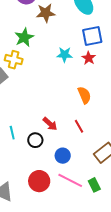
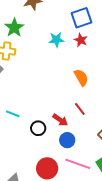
red arrow: (50, 124) -> (60, 120), moved
cyan line: (12, 133) -> (13, 114), moved, turned -48

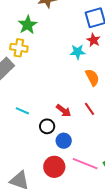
cyan star: (56, 40) -> (78, 52), moved
red arrow: (60, 120) -> (64, 111), moved
blue circle: (67, 140) -> (64, 141), moved

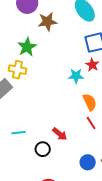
red line: (90, 109) -> (91, 123), moved
cyan line: (22, 111) -> (19, 133), turned -32
blue circle: (64, 141) -> (88, 162), moved

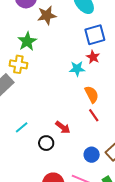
cyan line: (19, 133) -> (22, 127), turned -32

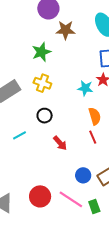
yellow cross: (18, 64) -> (42, 83), moved
black circle: (46, 143) -> (45, 116), moved

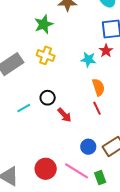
black circle: (45, 116) -> (48, 98), moved

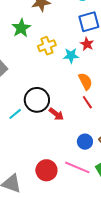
yellow cross: (46, 55) -> (47, 46), moved, turned -30
black circle: (48, 98) -> (37, 100), size x1.6

